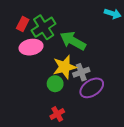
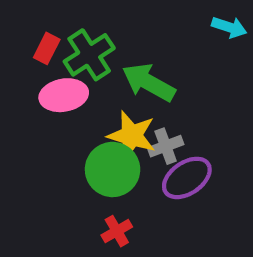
yellow star: (65, 67) -> (132, 136), turned 30
green circle: (55, 84) -> (113, 169), size x1.6

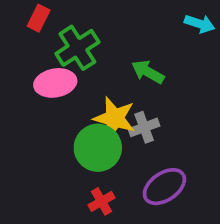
red rectangle: (47, 48) -> (39, 18), moved
green arrow: (149, 82) -> (148, 72), moved, size x0.7
purple ellipse: (187, 178) -> (164, 187), moved

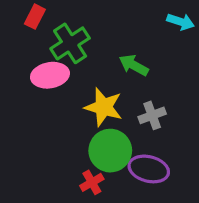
gray cross: (144, 127) -> (152, 115), moved
green circle: (98, 148) -> (110, 151), moved
purple ellipse: (164, 187) -> (149, 169), turned 48

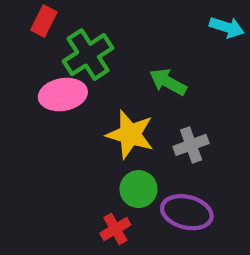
green circle: (110, 151) -> (138, 189), size x0.7

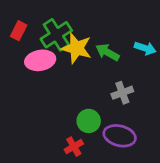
red rectangle: (44, 21) -> (19, 31), moved
cyan arrow: (227, 27) -> (145, 48), moved
yellow star: (130, 134) -> (77, 48), moved

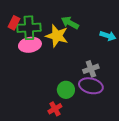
green cross: (56, 35) -> (29, 28), moved, turned 30
green arrow: (108, 52) -> (70, 23), moved
purple ellipse: (120, 136) -> (91, 86), moved

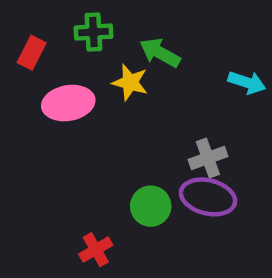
green cross: (29, 28) -> (93, 32), moved, size x0.7
yellow star: (57, 36) -> (130, 82), size x0.7
red cross: (55, 109) -> (96, 250), moved

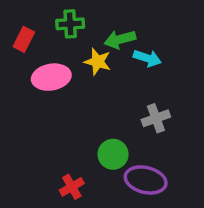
green arrow: (160, 53) -> (120, 39), turned -44
cyan arrow: (247, 82) -> (147, 58), moved
purple ellipse: (208, 197) -> (146, 180), moved

